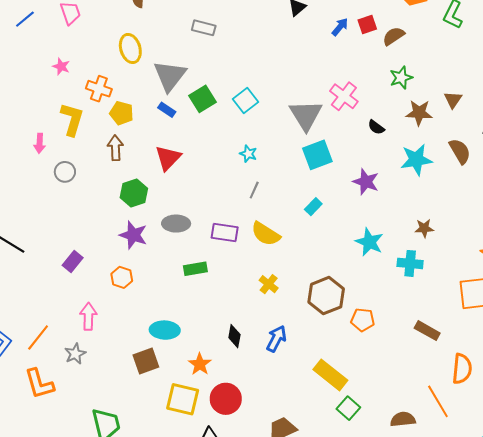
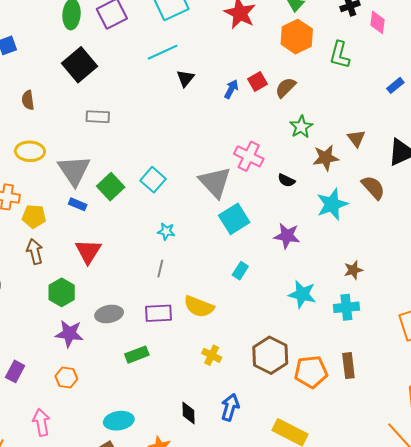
yellow ellipse: (130, 49) -> (30, 151), turned -60
gray line: (254, 190) -> (160, 269), moved
orange pentagon: (363, 320) -> (311, 372), size x1.4
brown rectangle: (427, 331) -> (348, 366), moved, turned 65

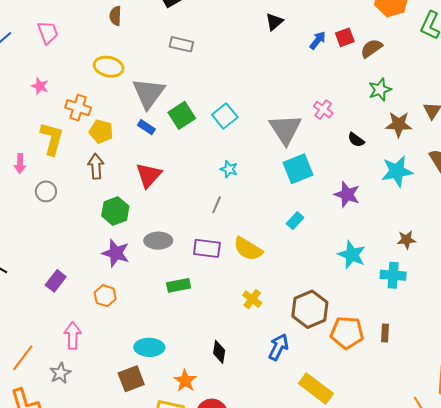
pink cross: (249, 156) -> (323, 110), size x0.7
brown rectangle: (348, 366) -> (385, 333), size x0.7
blue arrow: (230, 407) -> (278, 347), moved

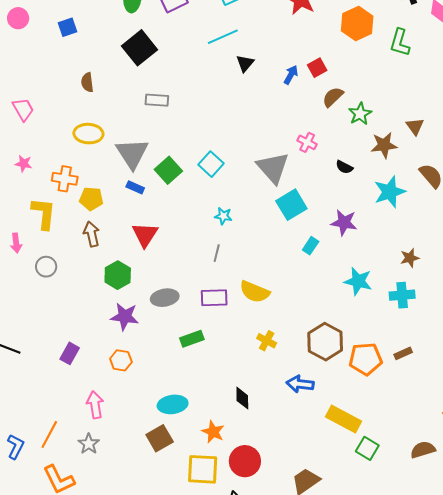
brown semicircle: (371, 48) -> (333, 97), moved
cyan rectangle: (295, 221) -> (311, 246), moved
brown rectangle: (385, 333) -> (403, 353), turned 72
blue arrow: (278, 347) -> (300, 384), turned -100

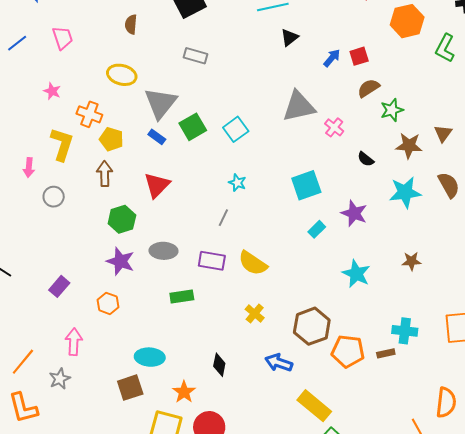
gray triangle: (273, 168) -> (299, 106), moved, turned 48
cyan cross: (402, 295) -> (405, 331), moved

